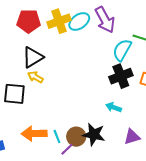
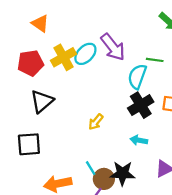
yellow arrow: (35, 77) -> (96, 122), moved, turned -70
cyan line: (57, 136) -> (91, 168), moved

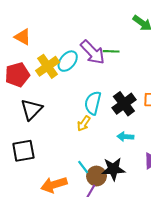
green line: (155, 60) -> (111, 51), moved
cyan semicircle: (137, 77) -> (93, 103), moved

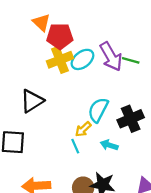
red pentagon: (17, 75) -> (60, 36), moved
cyan arrow: (125, 137) -> (109, 145), moved
cyan line: (83, 167) -> (75, 146), moved

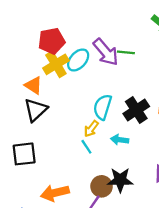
orange triangle: (41, 22) -> (33, 85), moved

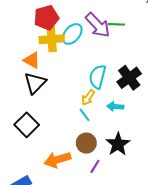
yellow cross: (56, 64) -> (52, 39), turned 30
black square: (24, 154) -> (27, 125), turned -35
black star: (120, 180) -> (118, 144), turned -30
brown circle: (102, 186) -> (86, 143), moved

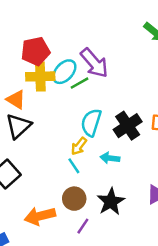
green line: (117, 24) -> (79, 83), moved, turned -35

